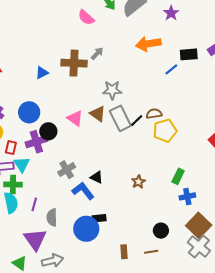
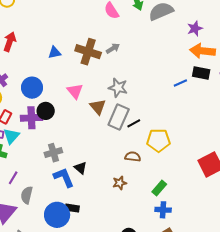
orange arrow: (148, 44) -> (203, 51), moved
brown semicircle: (154, 114) -> (133, 157), moved
pink triangle: (75, 118) -> (75, 91), moved
gray rectangle: (120, 118) -> (119, 117), turned 35

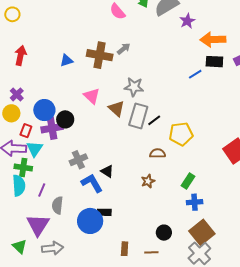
purple star: (195, 29) -> (187, 21), moved
blue circle: (32, 88) -> (44, 110), moved

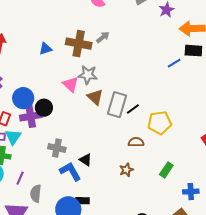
gray star: (134, 87) -> (88, 75), moved
gray cross: (78, 160) -> (57, 148), turned 36
blue cross: (195, 202) -> (191, 192), moved

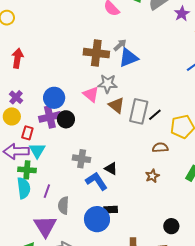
blue triangle: (45, 49) -> (129, 58), moved, size x1.5
blue circle: (23, 98) -> (54, 98), moved
purple cross: (31, 116) -> (50, 117), moved

